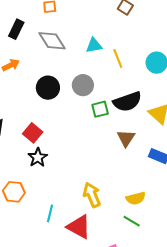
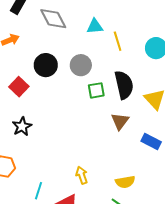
black semicircle: (127, 102) -> (124, 85), turned -88
red square: (33, 133) -> (19, 87), moved
black star: (38, 157) -> (22, 126), moved
yellow arrow: (92, 195) -> (82, 175), size x0.7

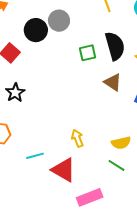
gray circle: (81, 65) -> (59, 21), moved
brown triangle: (120, 121) -> (113, 82), turned -30
cyan line: (39, 191) -> (35, 156), turned 60

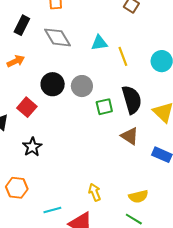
gray circle: (59, 21) -> (82, 86), moved

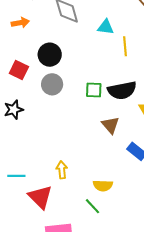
gray circle: (82, 86) -> (52, 84), moved
black semicircle: (132, 100) -> (122, 90), turned 80
red square: (27, 107) -> (19, 70), turned -30

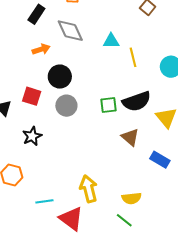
orange arrow: (20, 23) -> (41, 49), moved
yellow arrow: (62, 170) -> (89, 189), size x1.5

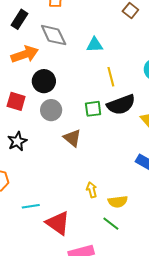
orange arrow: (41, 49) -> (25, 54), size x1.5
yellow line: (133, 57) -> (111, 77), moved
brown triangle: (130, 137) -> (72, 138), moved
yellow arrow: (89, 189) -> (92, 190), moved, size x0.6

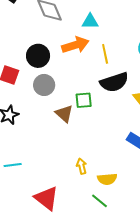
orange arrow: (25, 54) -> (75, 45), moved
green square: (93, 109) -> (84, 100), moved
cyan line: (31, 206) -> (13, 165), moved

